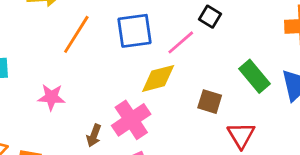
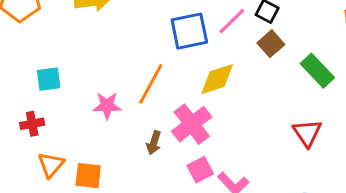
orange line: (76, 34) -> (151, 84), moved
pink line: (181, 42) -> (232, 21), moved
brown square: (210, 102) -> (271, 44), moved, turned 35

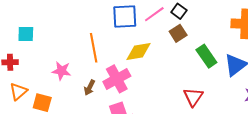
orange line: (151, 84) -> (94, 48), turned -48
pink star: (107, 106) -> (61, 71), moved

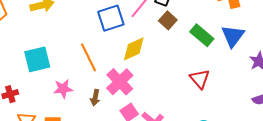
cyan square: (26, 34) -> (37, 59), moved, size x1.5

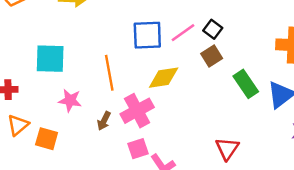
red triangle: (200, 79) -> (227, 148), moved

